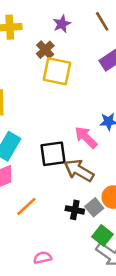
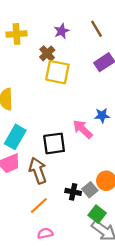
brown arrow: (79, 170) -> (38, 170), moved, turned 40
orange line: (26, 206) -> (39, 205), moved

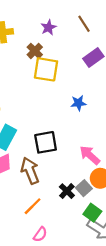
blue star: (102, 115) -> (78, 103), moved
pink arrow: (83, 129) -> (90, 155), moved
black cross: (73, 192) -> (67, 191), turned 35
pink semicircle: (45, 233) -> (40, 234), turned 140

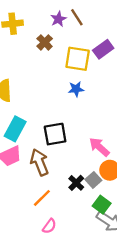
brown line: (84, 24) -> (77, 17), moved
yellow square: (46, 69) -> (78, 59), moved
blue star: (78, 103) -> (76, 89), moved

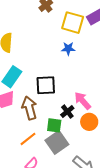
gray square: (93, 180) -> (57, 142), moved, size x1.6
black cross: (76, 183) -> (67, 112), moved
green square: (102, 205) -> (54, 125), moved, turned -35

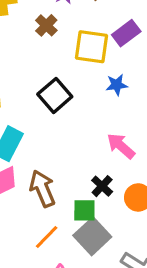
blue star: (68, 49) -> (117, 85), moved
black square: (46, 85) -> (55, 95), moved, turned -30
pink arrow: (83, 101) -> (121, 146), moved

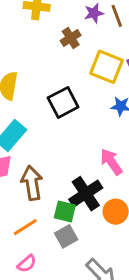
black cross: (102, 186) -> (86, 194), size x1.6
gray square: (92, 236) -> (66, 236), size x0.7

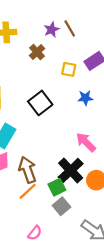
yellow square: (106, 67) -> (69, 69), size x0.6
green square: (65, 211) -> (57, 187), turned -30
orange line: (25, 227) -> (28, 191), moved

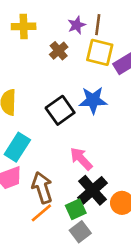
brown line: (70, 28) -> (98, 25), turned 36
yellow square: (69, 69) -> (100, 52), moved, size x1.5
blue star: (85, 98) -> (93, 100), moved, size x1.5
pink arrow: (86, 142) -> (81, 159), moved

